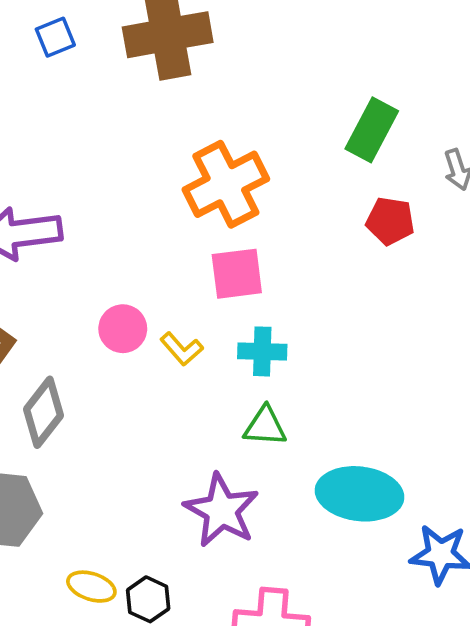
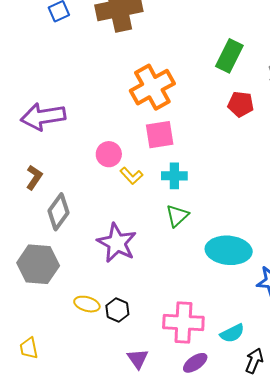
pink circle: (123, 329) -> (109, 154), moved
green triangle: (265, 426) -> (177, 216), turned -45
purple star: (222, 510) -> (117, 243), moved

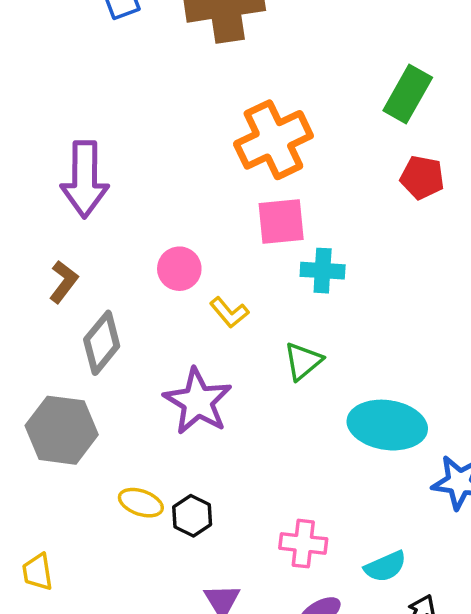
purple arrow: (43, 117) -> (85, 179), turned -84
pink circle: (109, 154) -> (179, 269), moved
yellow L-shape: (131, 176) -> (229, 312), moved
cyan cross: (174, 176) -> (323, 271), moved
pink cross: (183, 323) -> (303, 544), size x0.7

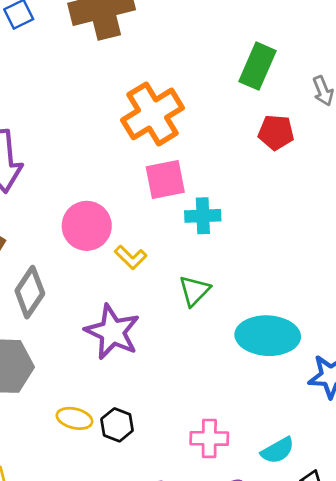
pink circle: (179, 269) -> (87, 226), size x1.4

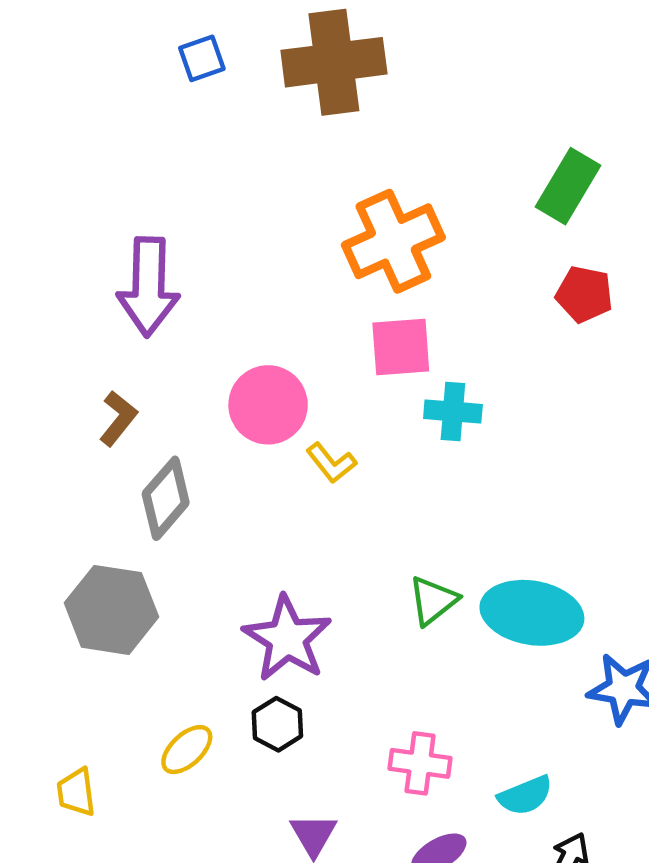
green triangle: (194, 291) -> (433, 601), moved
purple star: (112, 332) -> (287, 638), moved
yellow ellipse: (74, 418) -> (187, 750), moved, turned -64

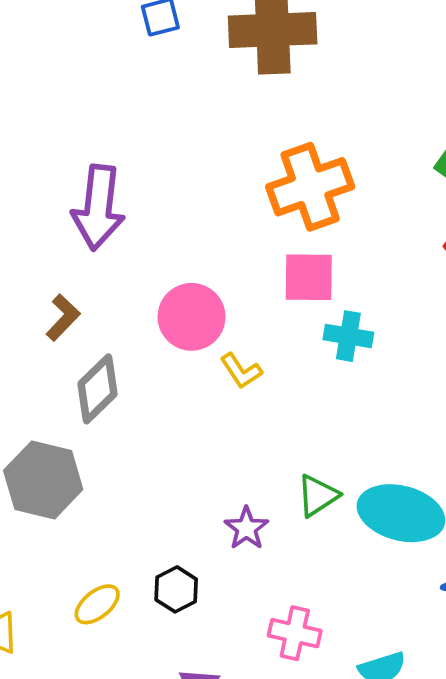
purple star: (287, 638) -> (246, 528), moved, size x0.6

